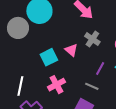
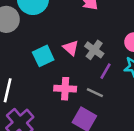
gray cross: (92, 39) -> (94, 50), moved
pink cross: (56, 85) -> (65, 89), moved, turned 30

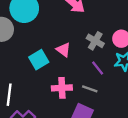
gray cross: (94, 50) -> (95, 41), moved
purple line: (106, 71) -> (98, 68), turned -63

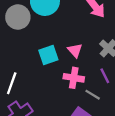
pink cross: (62, 88) -> (74, 78), moved

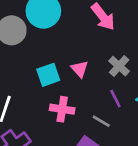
pink cross: (74, 78) -> (62, 109), moved

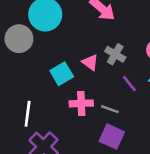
gray cross: (119, 66) -> (115, 54), moved
gray line: (101, 121) -> (110, 109), moved

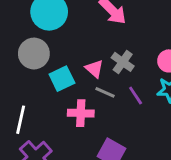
gray circle: (19, 39) -> (34, 54), moved
gray line: (110, 109) -> (105, 92), moved

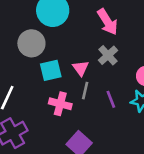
gray cross: (123, 62) -> (108, 55), moved
gray line: (105, 92) -> (85, 91), turned 66

